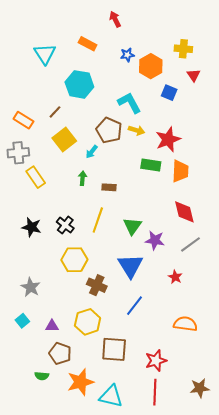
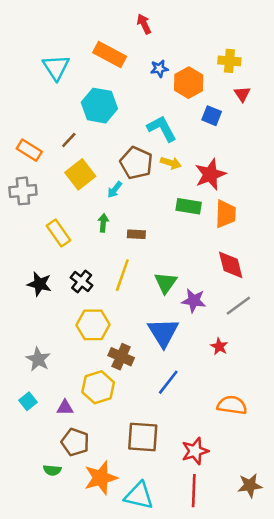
orange rectangle: (88, 44) -> (110, 55), size x1.4
yellow rectangle: (36, 177) -> (59, 233), moved
yellow hexagon: (88, 322) -> (98, 387), moved

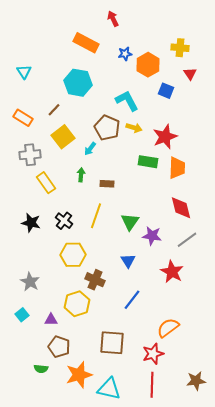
cyan triangle: (56, 67) -> (24, 72), moved, size x0.7
gray cross: (23, 191) -> (30, 155), moved
blue triangle: (163, 332) -> (128, 261), size x0.6
red star: (219, 346) -> (172, 272), size x1.6
orange semicircle: (232, 405) -> (168, 328), moved, turned -45

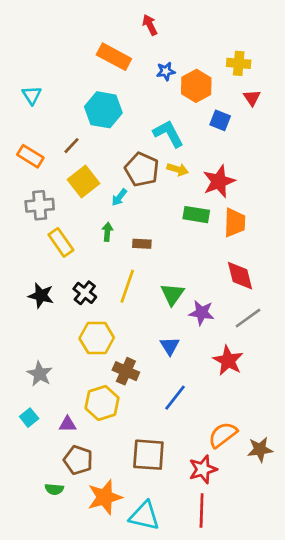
brown star: (196, 381) -> (260, 449), moved

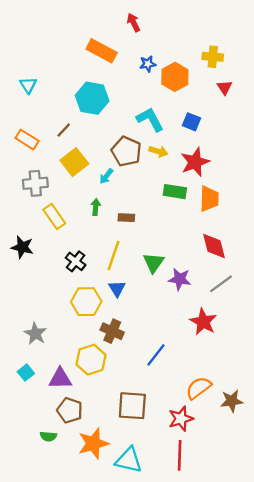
blue square: (220, 120) -> (191, 122), moved
black star: (41, 296) -> (22, 247), moved
blue triangle: (170, 346) -> (117, 289), moved
purple triangle: (68, 424) -> (60, 378), size x1.5

